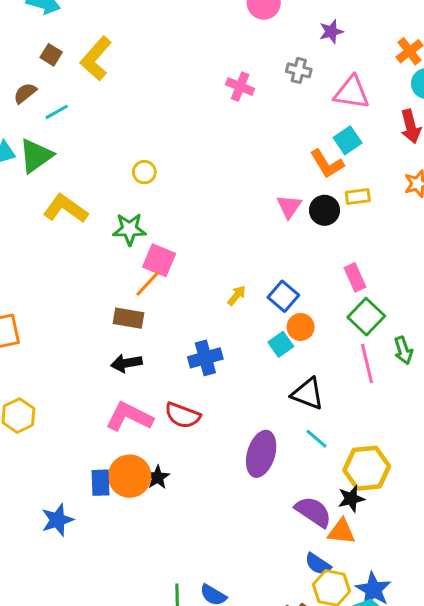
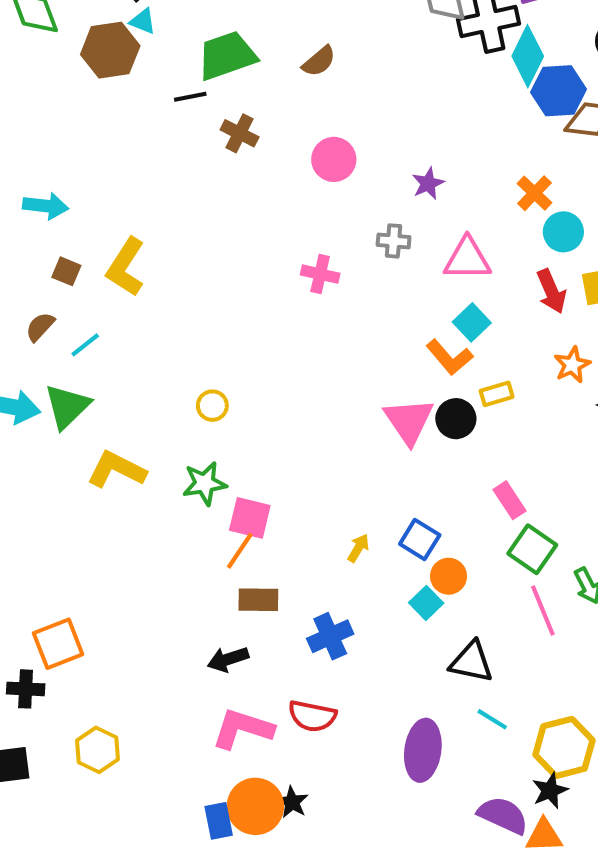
pink triangle: (289, 206) -> (409, 421), size x1.5
brown rectangle: (129, 318) -> (258, 600), moved

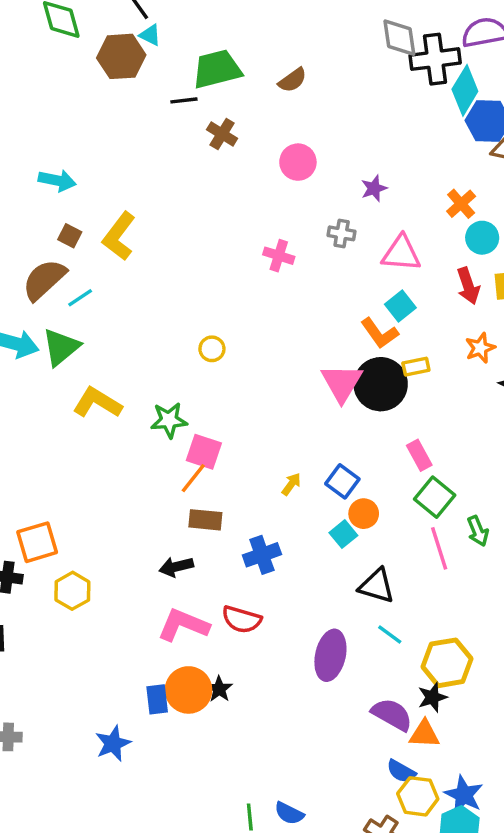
brown semicircle: (40, 327) -> (44, 280), size x1.8
yellow circle: (212, 406) -> (212, 349), moved
black circle: (456, 419) -> (381, 384), size x1.6
yellow hexagon: (98, 750) -> (72, 591), moved

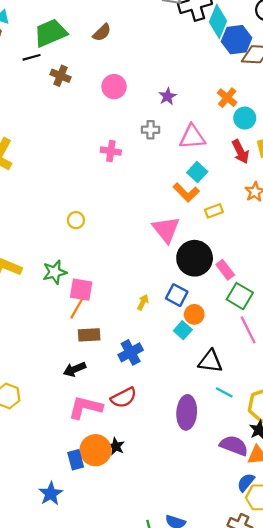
black circle: (381, 384) -> (195, 258), moved
red semicircle: (242, 619) -> (124, 398), turned -35
blue semicircle: (401, 771) -> (246, 482), turned 108

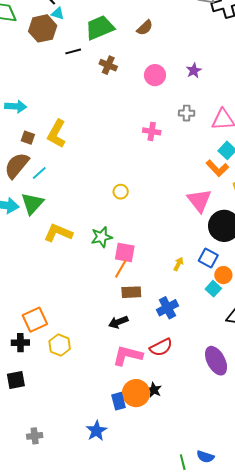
black line: (32, 57) -> (73, 51), moved
purple star: (167, 96) -> (194, 71), moved
purple ellipse: (187, 412) -> (216, 361), turned -32

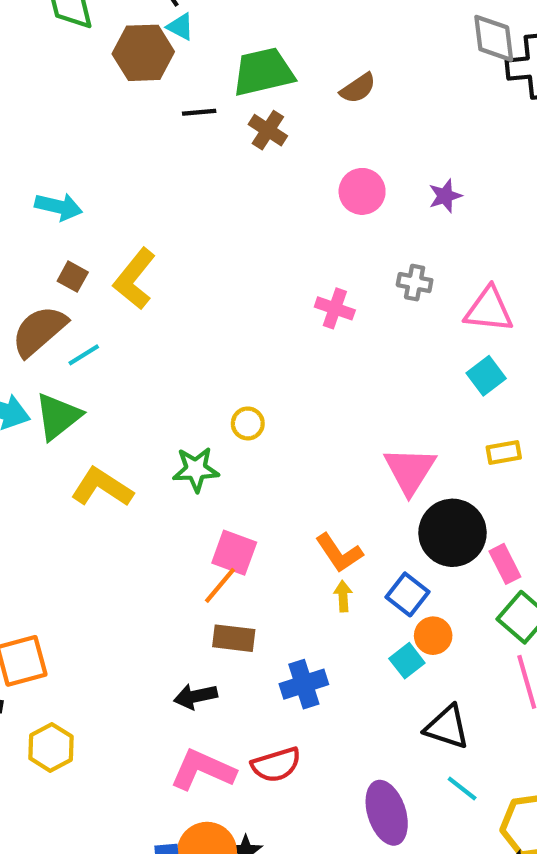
brown cross: (108, 65) -> (268, 130), moved
orange L-shape: (217, 168) -> (339, 553), moved
green star: (102, 237) -> (196, 469), moved
yellow arrow: (179, 264) -> (343, 596), turned -40
yellow hexagon: (60, 345) -> (51, 747), moved

